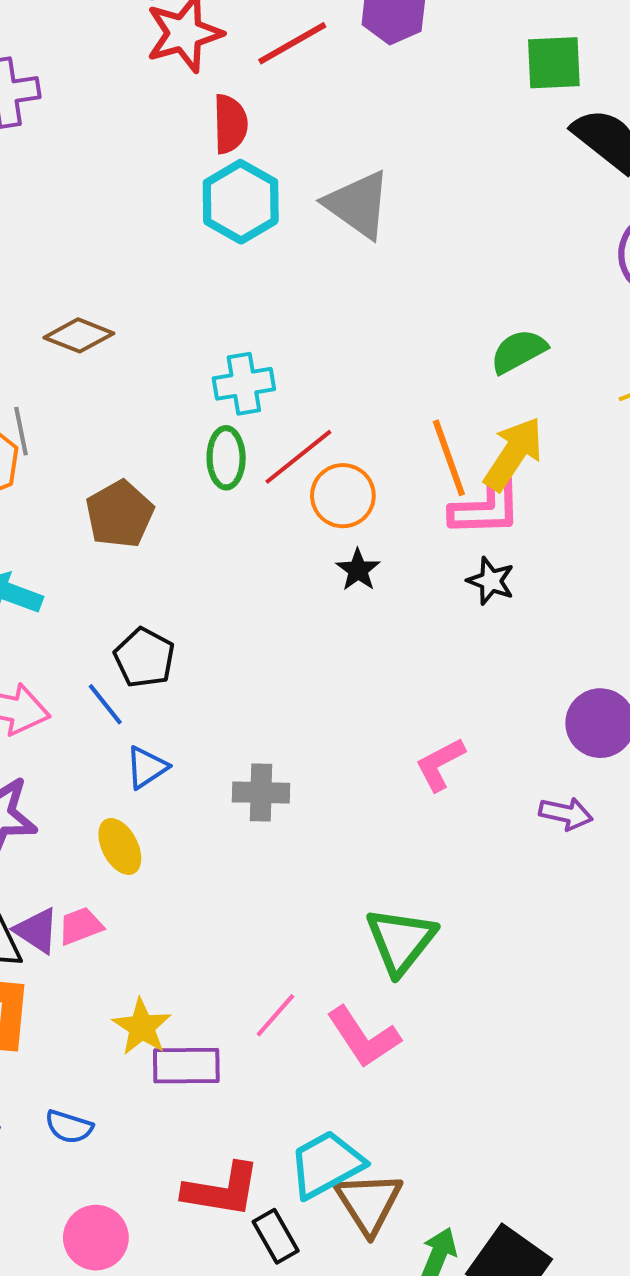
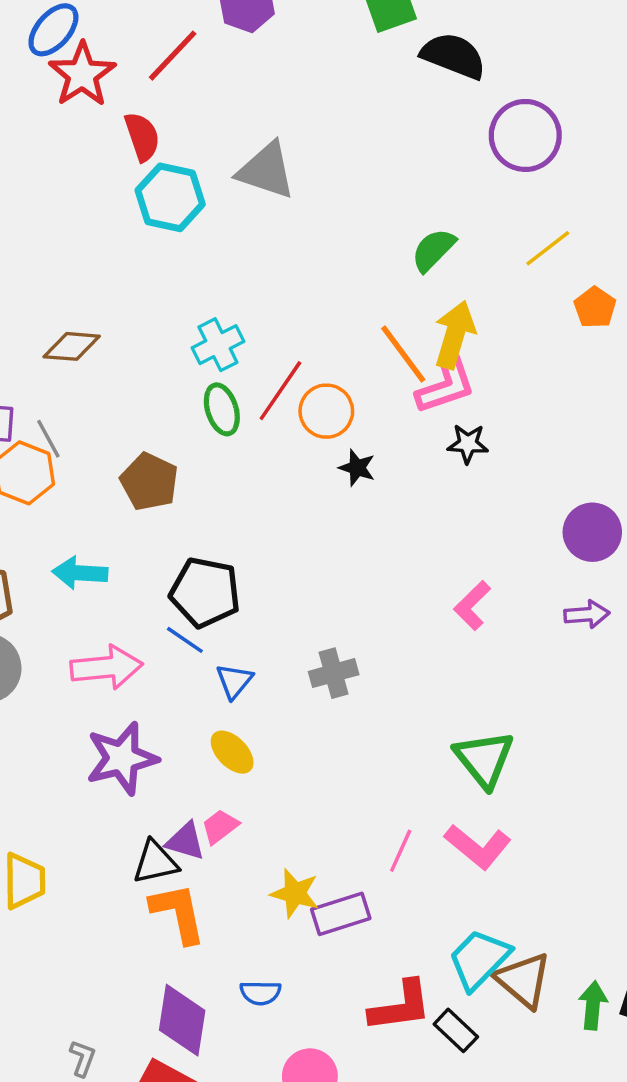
black pentagon: (144, 658) -> (205, 592), size x1.4

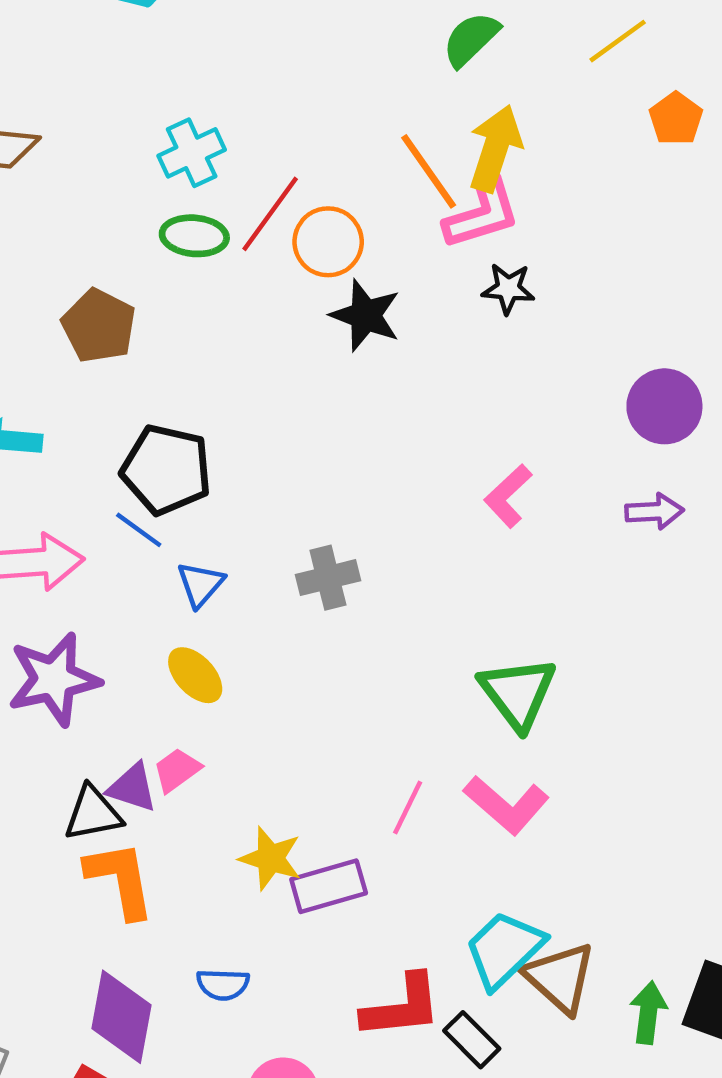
green ellipse: (222, 409) -> (194, 236), turned -69
black star: (357, 468) -> (365, 315), size x1.5

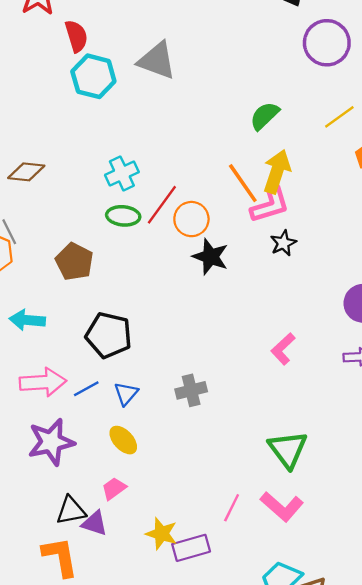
black star: (508, 289) -> (283, 243), turned -30
blue line: (139, 530) -> (86, 389), moved, turned -65
purple triangle: (132, 788) -> (95, 523), moved
orange L-shape: (120, 879) -> (60, 557), moved

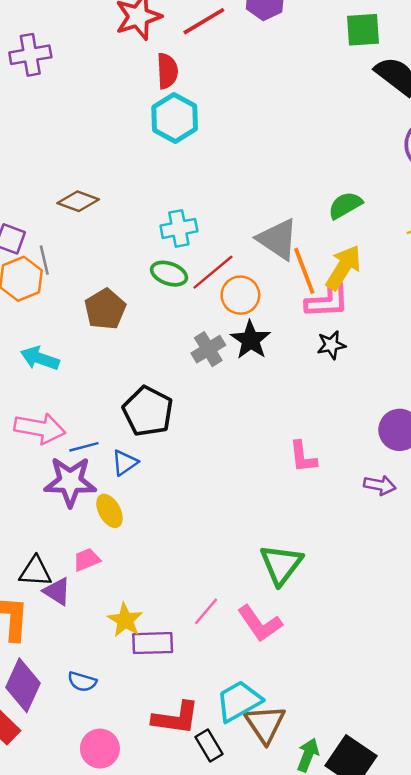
gray triangle: (157, 61) -> (278, 239), moved
black pentagon: (109, 335) -> (148, 411), moved
pink L-shape: (283, 349) -> (303, 457), turned -68
gray cross: (191, 390) -> (208, 349), moved, turned -32
purple star: (51, 442) -> (70, 482), moved

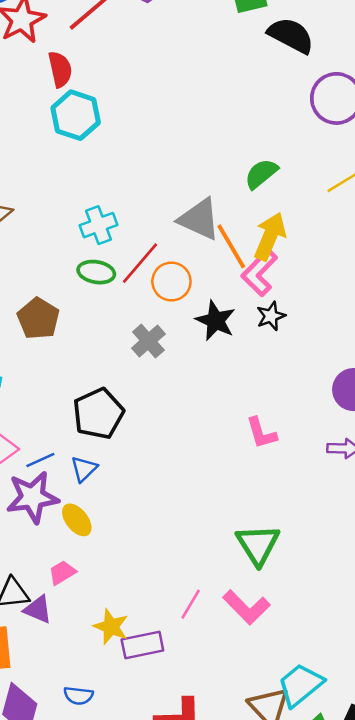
pink L-shape: (327, 301) -> (259, 272), turned 147
black star: (251, 340) -> (215, 321), moved
black pentagon: (148, 411) -> (98, 414), turned 30
cyan trapezoid: (239, 701) -> (300, 685), moved

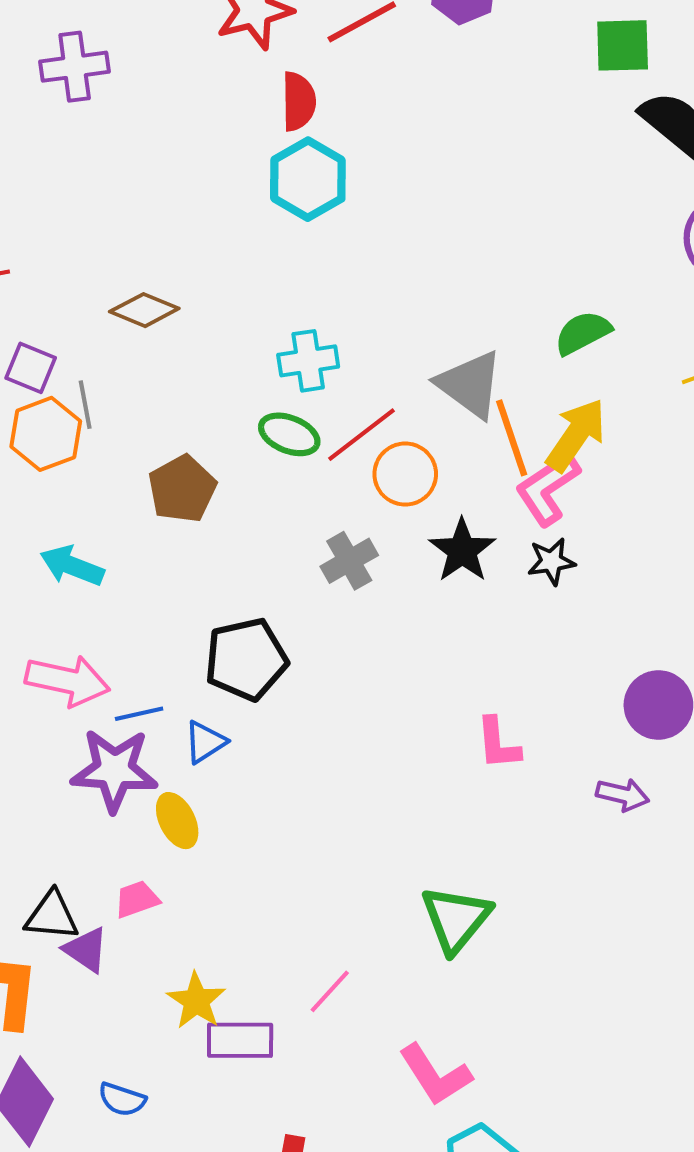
pink L-shape: (246, 607) -> (435, 1075), moved

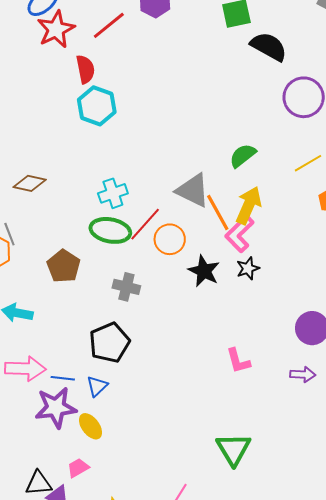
green ellipse: (289, 434) -> (110, 230), size x1.4
gray cross: (349, 561) -> (126, 287), moved, turned -36
blue line: (139, 714) -> (63, 378), turned 30

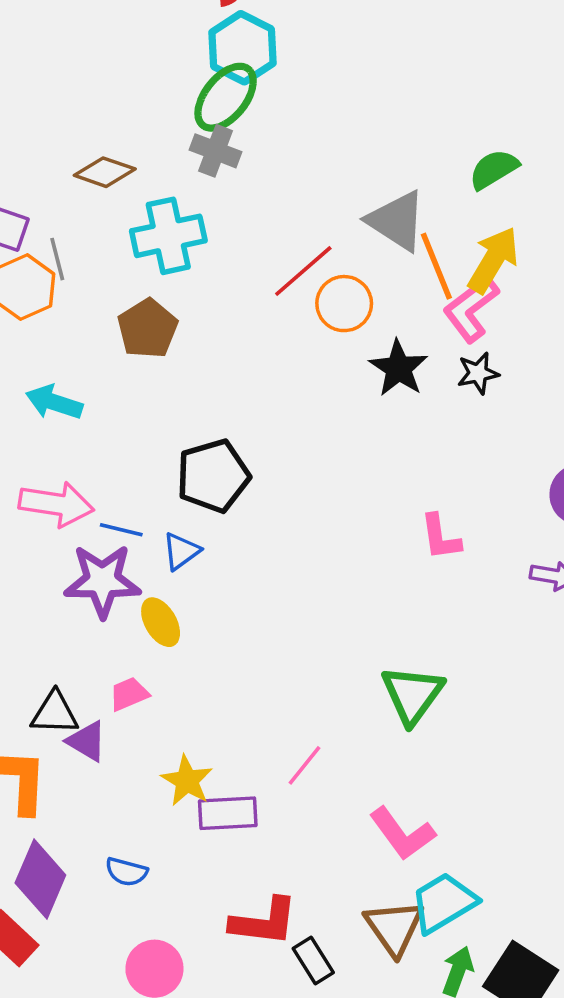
cyan cross: (113, 193) -> (168, 236), moved, size x1.4
green ellipse: (110, 230) -> (226, 97), moved, turned -69
gray cross: (126, 287) -> (216, 151), moved

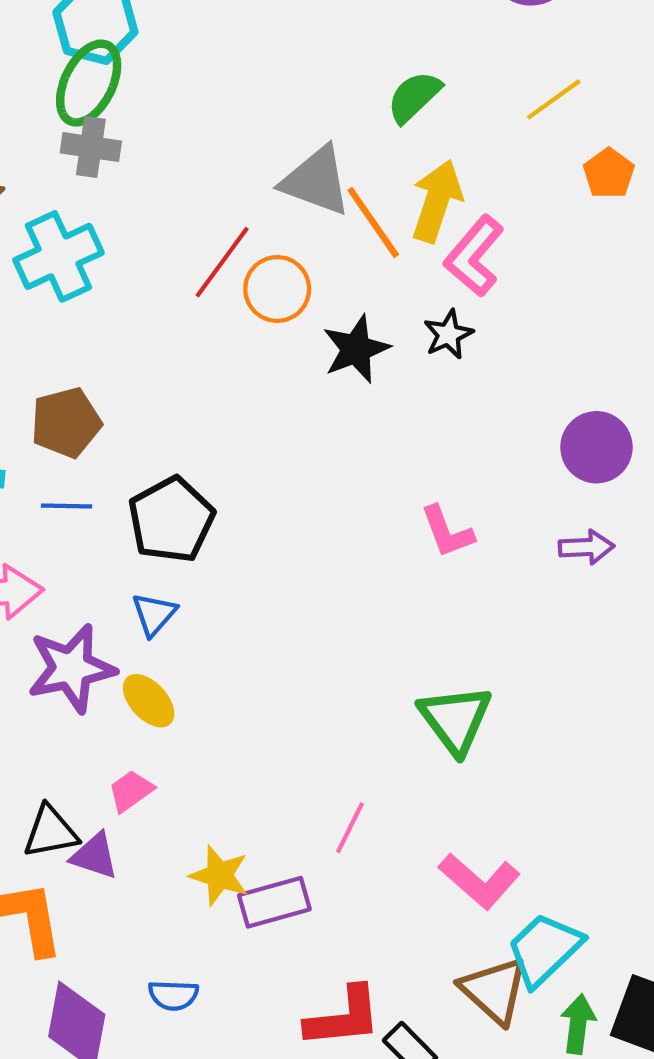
pink L-shape: (471, 309) -> (474, 256), moved
brown pentagon: (148, 329) -> (66, 423), moved, turned 30
black star: (399, 368) -> (356, 349), turned 30
blue line: (121, 530) -> (67, 506), moved

